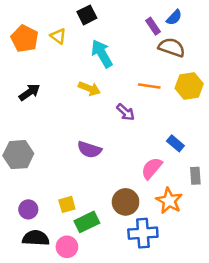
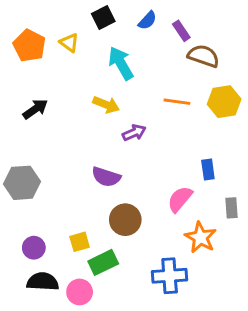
blue semicircle: (174, 17) -> (147, 21), moved
purple arrow: (126, 112) -> (134, 133), moved, turned -66
blue rectangle: (175, 143) -> (208, 170), turned 42
brown circle: (126, 202) -> (125, 220), moved

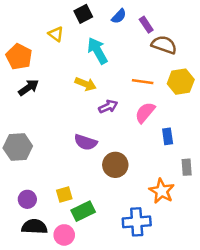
orange pentagon: (29, 46) -> (19, 57), moved
pink semicircle: (180, 199) -> (145, 113), moved
brown circle: (125, 220) -> (115, 165), moved

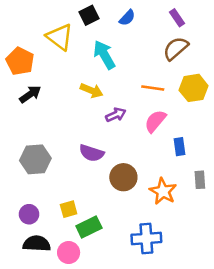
purple rectangle: (146, 25) -> (177, 18), moved
yellow triangle: (56, 34) -> (60, 37), size x1.6
brown semicircle: (164, 45) -> (176, 48), turned -60
gray hexagon: (18, 147) -> (35, 159), moved
orange star: (162, 191) -> (163, 191), moved

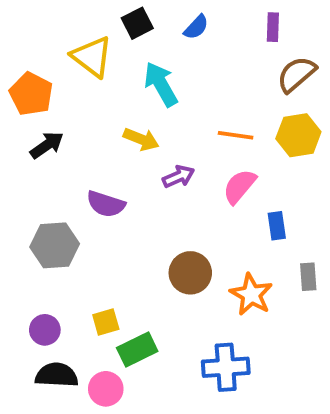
purple rectangle: (177, 18) -> (273, 27), turned 36
brown semicircle: (176, 48) -> (296, 74), moved
purple semicircle: (92, 153) -> (106, 204), moved

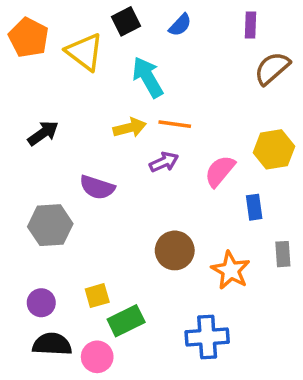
orange pentagon: (31, 94) -> (29, 38), moved
orange line: (236, 135) -> (175, 124), moved
yellow hexagon: (298, 135) -> (274, 149), moved
yellow arrow: (141, 139) -> (130, 128), turned -36

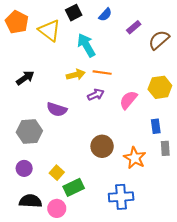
purple rectangle: (250, 25) -> (134, 27), moved, turned 48
blue rectangle: (254, 207) -> (156, 126), moved
yellow square: (97, 296) -> (57, 173), turned -32
purple circle: (41, 303) -> (24, 168), moved

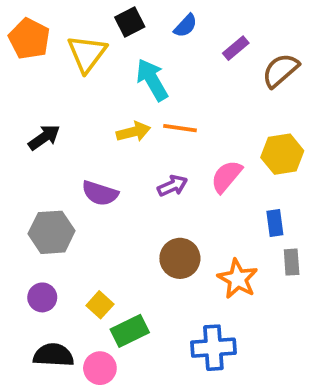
yellow triangle: (49, 30) -> (87, 54), turned 30
purple arrow: (96, 95) -> (173, 186), moved

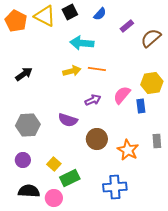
yellow triangle: (87, 54) -> (45, 16), moved, turned -40
cyan arrow: (152, 80) -> (82, 43), turned -55
purple semicircle: (100, 193) -> (68, 120), moved
blue rectangle: (275, 223) -> (141, 106), moved

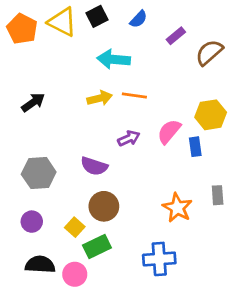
brown circle: (97, 139) -> (104, 206), moved

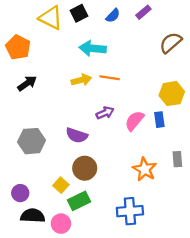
orange pentagon: (22, 29) -> (18, 47), moved
purple rectangle: (176, 36) -> (143, 12), moved
pink semicircle: (169, 131) -> (134, 121), moved
purple circle: (32, 222) -> (20, 193), moved

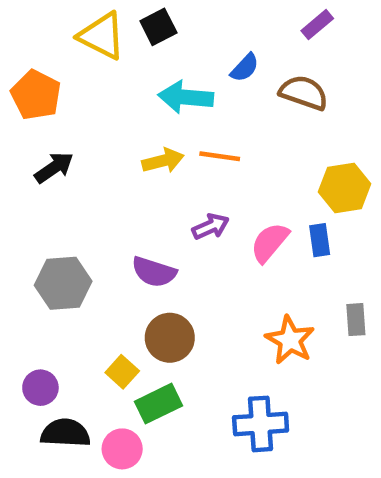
purple rectangle: (143, 12) -> (317, 25), moved
blue semicircle: (113, 16) -> (245, 68), moved
brown semicircle: (171, 43) -> (304, 93), moved, turned 60

